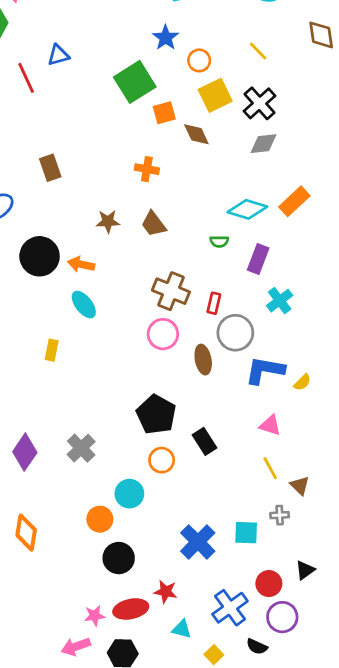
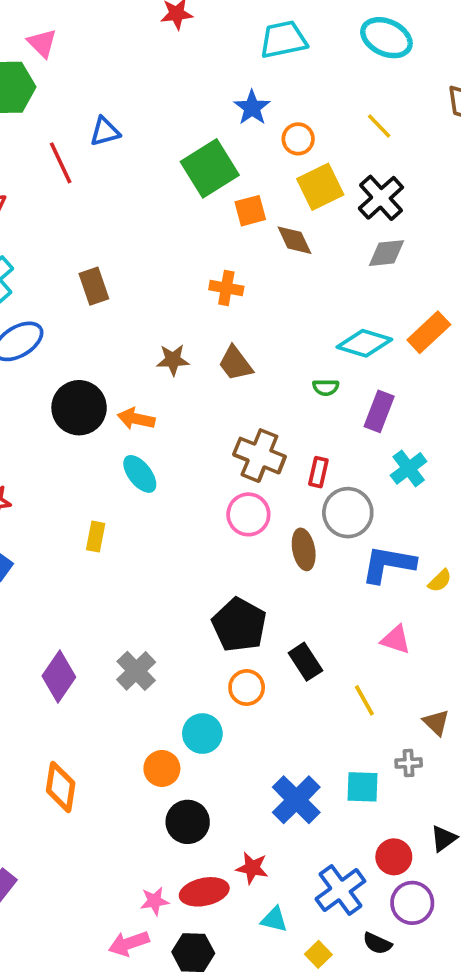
yellow line: (270, 468) -> (364, 700), moved

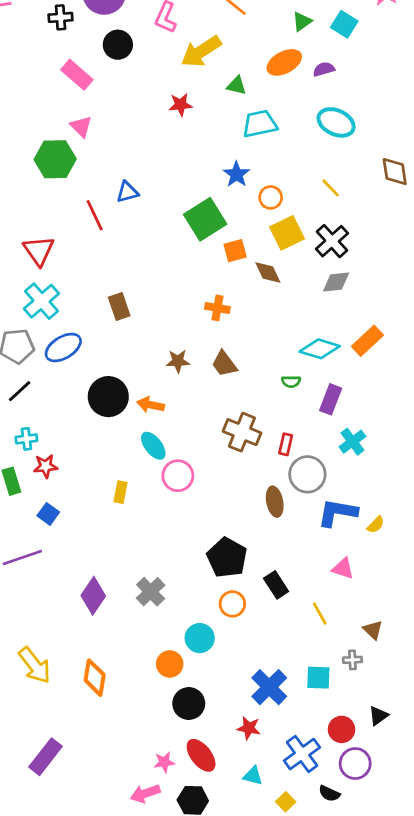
pink circle: (248, 514) -> (178, 476), moved
red star: (252, 868) -> (249, 728), moved
red ellipse: (204, 892) -> (201, 755), turned 64

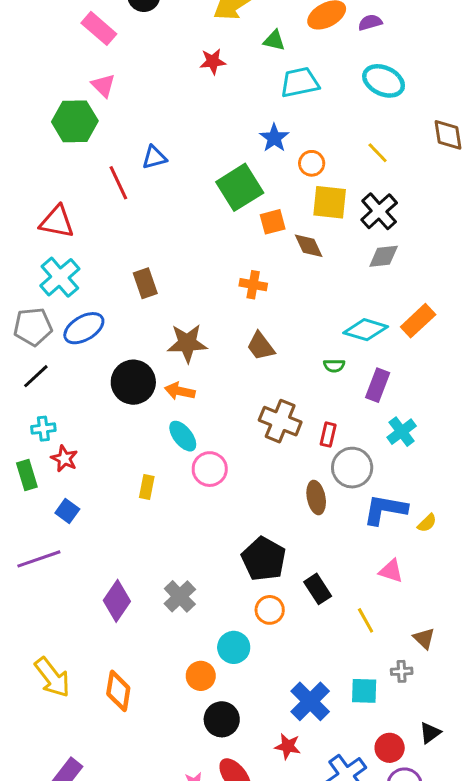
yellow square: (287, 233) -> (330, 202), turned 32
red triangle: (39, 251) -> (57, 222), turned -44
brown star: (178, 361) -> (187, 343), moved, size x1.5
red star: (46, 466) -> (64, 459), turned 30

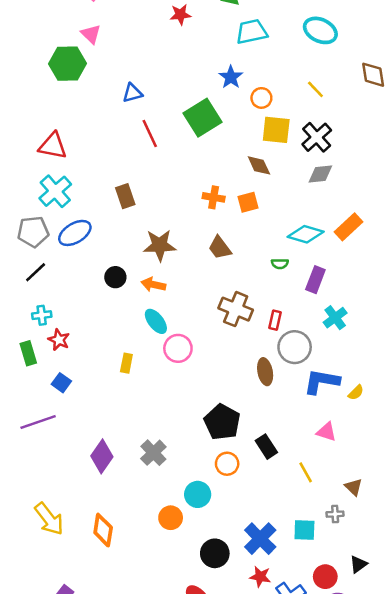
red line: (118, 183) -> (150, 134), moved
orange square: (273, 222) -> (248, 202), moved
black circle: (133, 382) -> (115, 277), size x0.6
black circle: (222, 719) -> (215, 553), moved
red star: (288, 746) -> (260, 577), moved

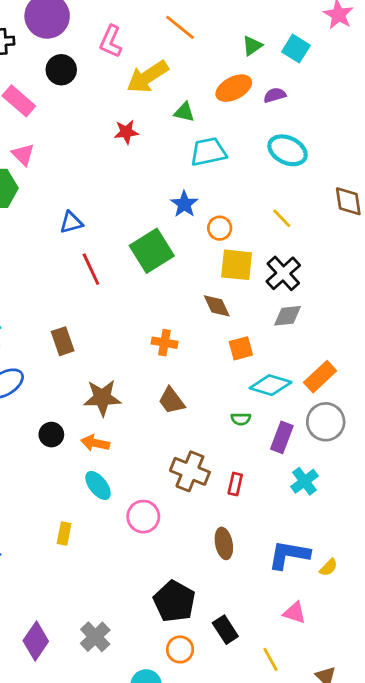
orange square: (248, 202) -> (241, 348), moved
gray circle: (295, 347) -> (326, 422), moved
pink circle: (178, 348) -> (143, 517), moved

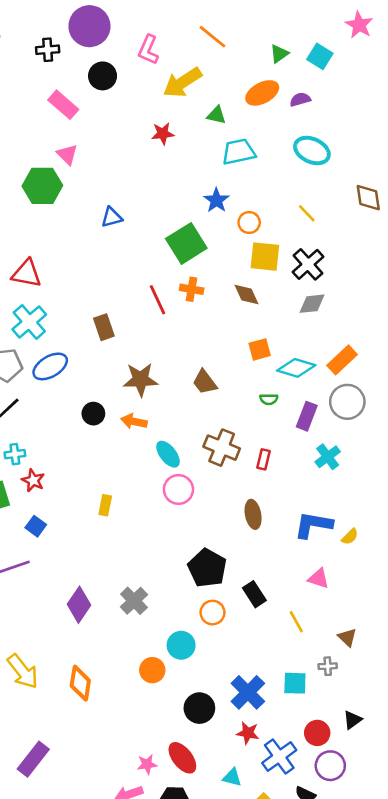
red line: (91, 269) -> (158, 300), moved
orange cross: (164, 343) -> (192, 289), moved
orange square: (241, 348) -> (260, 349), moved
cyan ellipse: (98, 485) -> (168, 454), moved

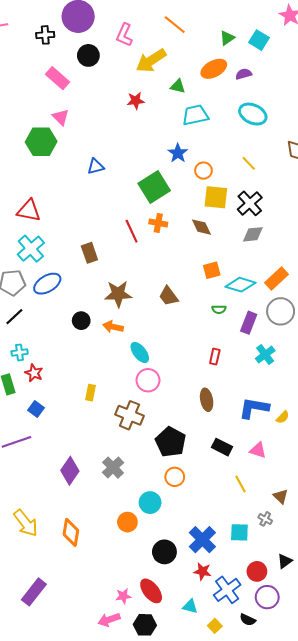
brown cross: (222, 448) -> (129, 415), moved
black rectangle: (254, 594) -> (222, 447), moved, turned -30
gray cross: (328, 666) -> (265, 519), turned 32

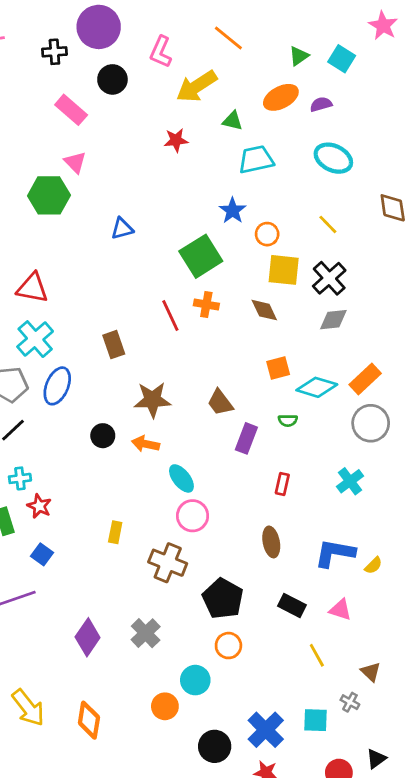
blue ellipse: (47, 284) -> (57, 386), turned -36
purple rectangle: (249, 323) -> (246, 438), moved

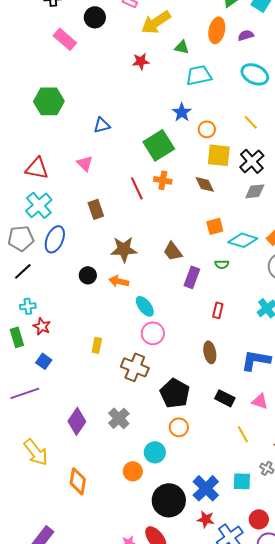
orange ellipse: (281, 97) -> (217, 30), turned -50
pink triangle: (75, 162) -> (85, 163), moved
yellow arrow: (28, 708) -> (36, 452), moved
black circle: (215, 746) -> (169, 500), size x1.4

